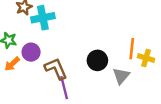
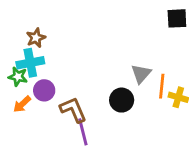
cyan cross: (43, 18) -> (30, 63), moved
gray triangle: (121, 76) -> (141, 74), moved

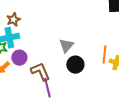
gray triangle: (141, 74) -> (66, 46), moved

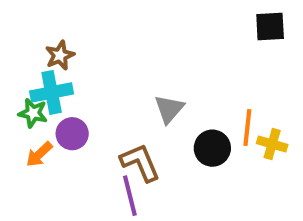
black circle: (75, 65) -> (212, 148), moved
brown L-shape: (40, 72) -> (140, 163), moved

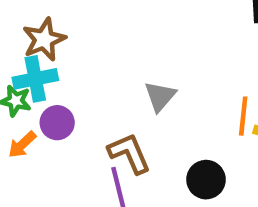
brown star: (60, 55) -> (44, 39), size x1.4
black circle: (212, 148) -> (206, 180), moved

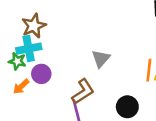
brown L-shape: (129, 153) -> (83, 92), turned 80

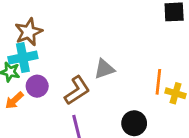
gray triangle: (101, 59) -> (104, 69), turned 30
brown L-shape: (83, 92) -> (77, 90), moved

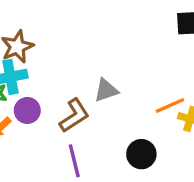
orange line: (158, 82) -> (170, 105), turned 60

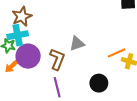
purple circle: (27, 110) -> (28, 56), size x1.5
brown L-shape: (74, 116) -> (57, 59), turned -35

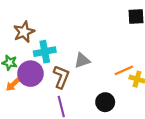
cyan cross: (18, 35) -> (45, 52), moved

